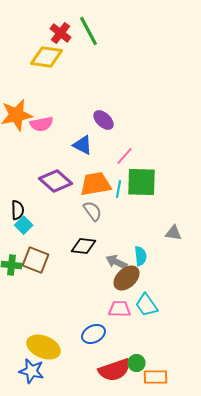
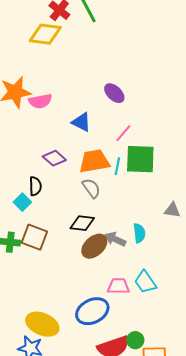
purple ellipse: (104, 120) -> (114, 93), moved
purple diamond: (56, 181) -> (54, 158), size x0.7
black semicircle: (18, 210) -> (35, 186), moved
brown ellipse: (127, 278) -> (94, 246), moved
blue ellipse: (94, 334) -> (92, 311), size x1.4

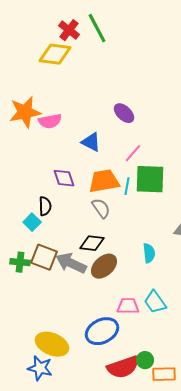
purple diamond: (54, 158) -> (64, 178), turned 30
gray arrow: (115, 239) -> (71, 263), moved, size x1.4

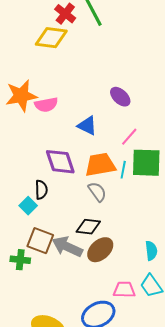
purple diamond: (64, 178) -> (60, 162), size x1.4
cyan semicircle: (149, 253) -> (151, 251), moved
green cross: (20, 262) -> (20, 260), moved

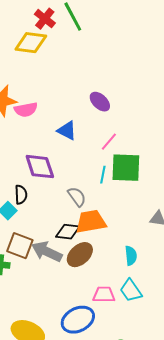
orange trapezoid: (100, 165) -> (91, 222), moved

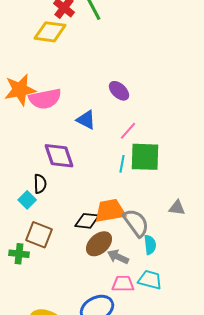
pink semicircle: (26, 110) -> (45, 99), size x1.4
gray semicircle: (77, 197) -> (136, 223), moved, size x1.4
gray arrow: (47, 252) -> (118, 257), moved, size x0.7
cyan trapezoid: (131, 291) -> (150, 280), turned 140

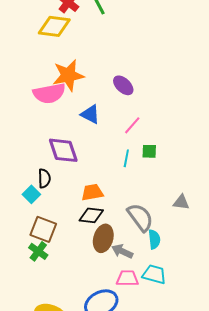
orange star: (20, 90) -> (68, 75), moved
green square: (145, 157) -> (149, 151), size x0.5
orange trapezoid: (110, 211) -> (92, 192), moved, size x0.7
brown ellipse: (99, 244) -> (103, 238), turned -32
green cross: (19, 254) -> (38, 251), moved, turned 30

